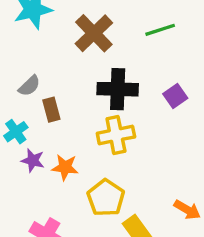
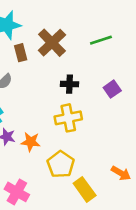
black cross: (118, 89) -> (70, 84), size x0.6
brown rectangle: (51, 110) -> (21, 53), moved

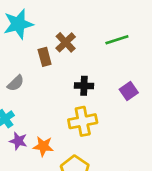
brown cross: (52, 43) -> (66, 42), size x0.7
brown rectangle: (21, 53) -> (45, 57), moved

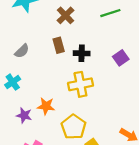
brown rectangle: (45, 57) -> (59, 45), moved
purple star: (18, 141) -> (24, 115), moved

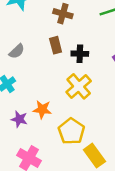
brown cross: (66, 15) -> (63, 14), turned -30
yellow cross: (80, 84) -> (79, 86), turned -30

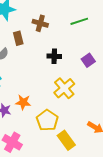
brown rectangle: (56, 45) -> (18, 38), moved
yellow cross: (79, 86) -> (64, 88), moved

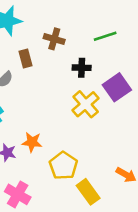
black cross: (54, 56) -> (82, 68), moved
purple square: (88, 60) -> (117, 87), size x1.5
yellow cross: (64, 88) -> (86, 104), moved

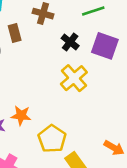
black cross: (82, 68) -> (70, 42), turned 36
purple square: (117, 87) -> (105, 46), moved, turned -36

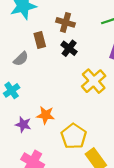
black cross: (70, 42) -> (69, 48), moved

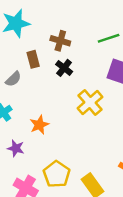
orange star: (46, 115) -> (39, 125), moved, turned -30
yellow pentagon: (74, 136) -> (57, 174), moved

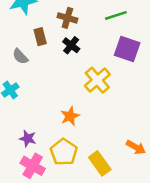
gray semicircle: (13, 79) -> (20, 56), turned 91
orange star: (39, 125) -> (70, 116), moved
purple star: (16, 148) -> (28, 138), moved

